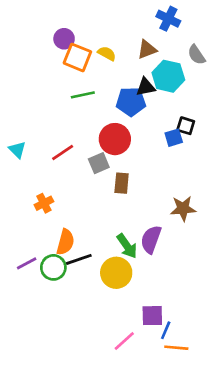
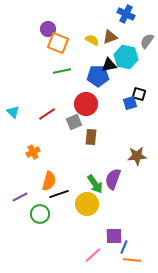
yellow semicircle: (107, 53) -> (92, 40), moved
gray semicircle: (196, 55) -> (147, 41), turned 70
green circle: (53, 267) -> (40, 214), moved

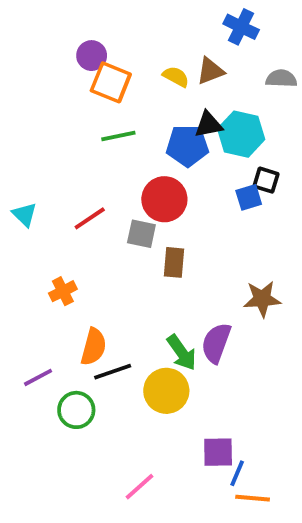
gray semicircle: (147, 41) -> (281, 79), turned 56
cyan hexagon: (126, 57) -> (241, 134), moved
gray square: (74, 122) -> (141, 234), turned 35
pink line: (93, 255) -> (140, 487), moved

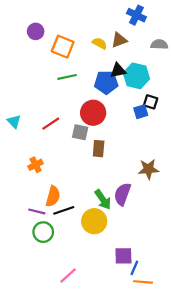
purple circle: (92, 56) -> (36, 31), moved
purple line: (38, 377) -> (37, 211), moved, turned 42
pink line: (140, 487) -> (68, 275), moved

